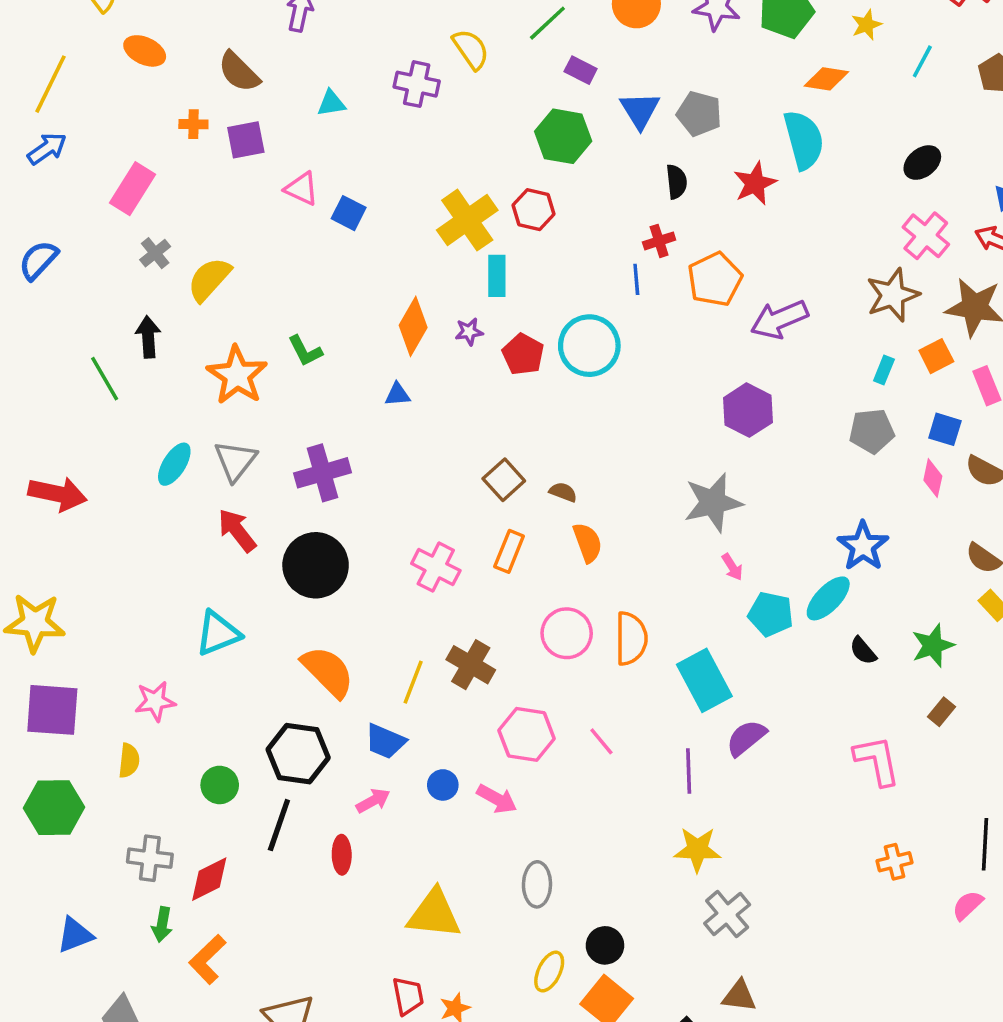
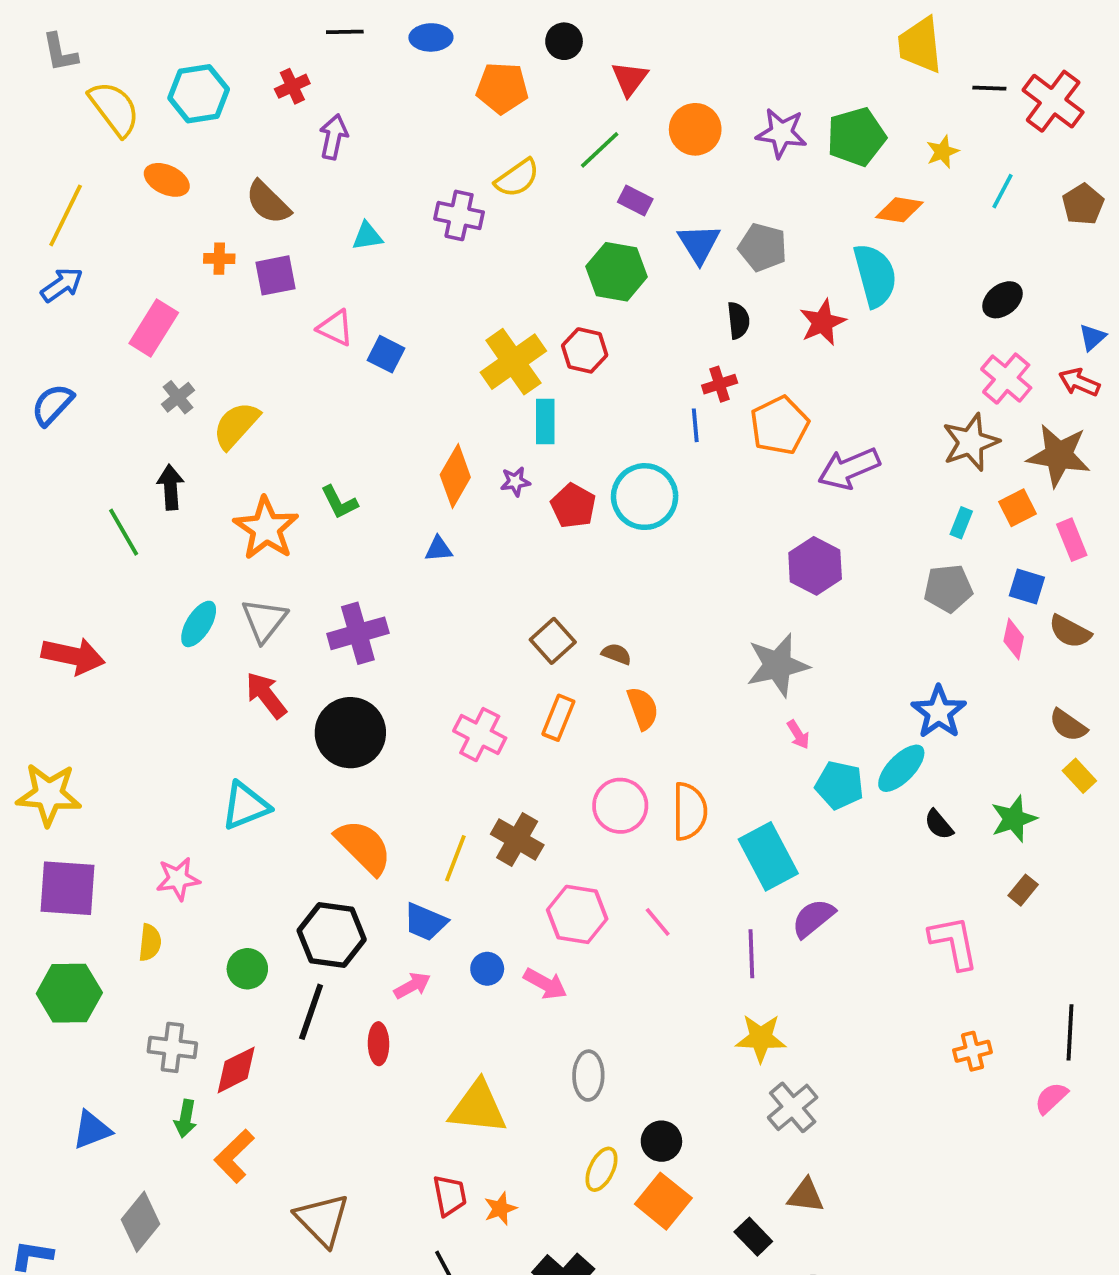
yellow semicircle: (471, 49) -> (517, 178), turned 90

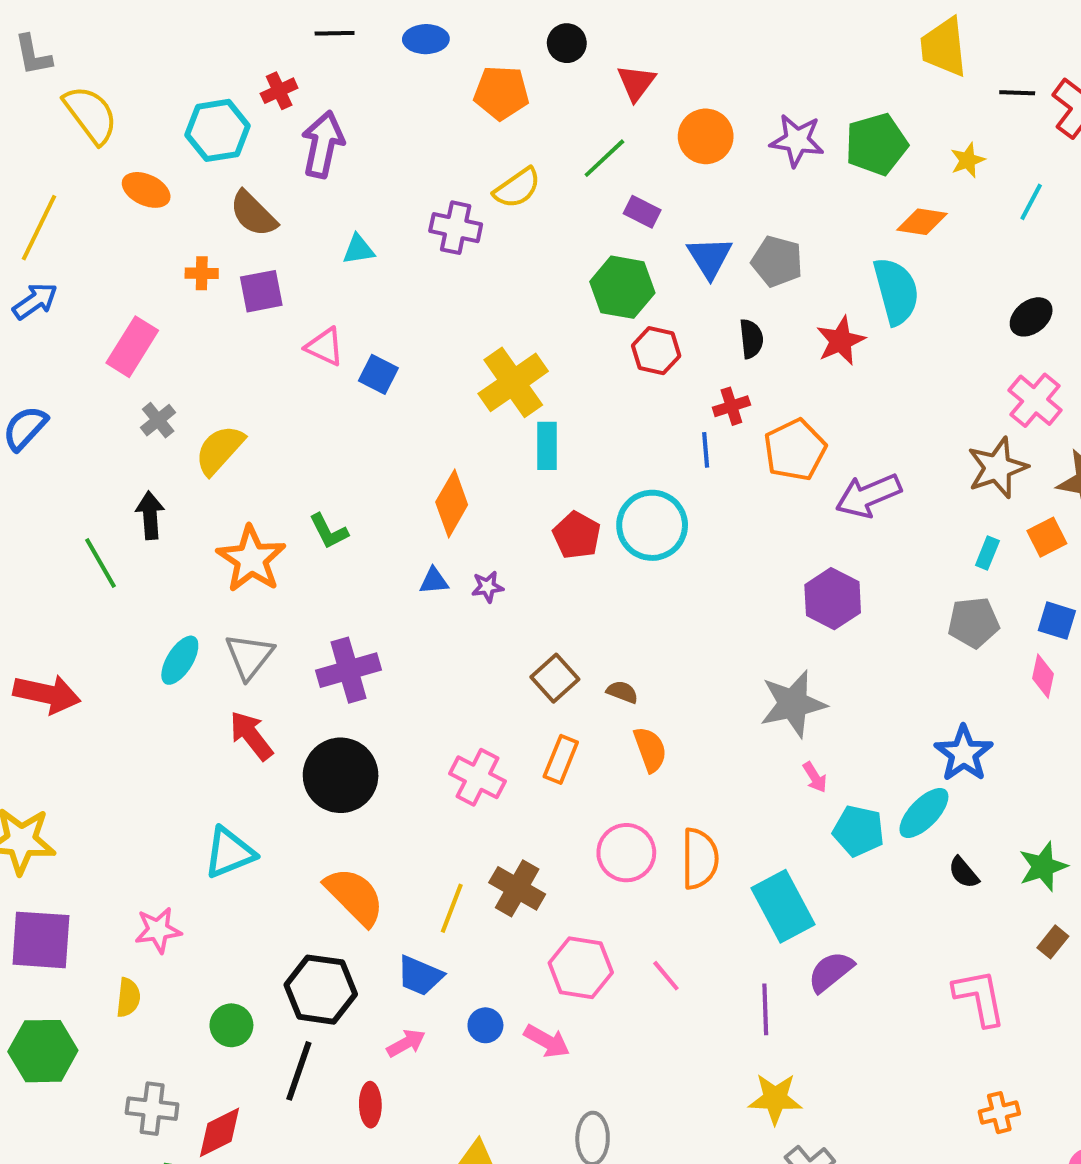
cyan hexagon: (199, 94) -> (218, 130), moved
purple arrow: (334, 137) -> (323, 144), size x1.4
red hexagon: (585, 350) -> (656, 351), moved
purple star: (515, 482) -> (487, 587), moved

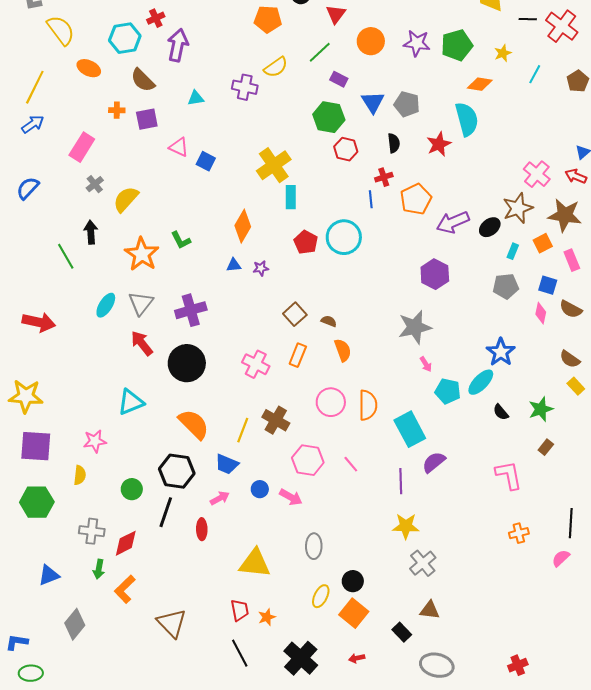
black ellipse: (1031, 317) -> (490, 227), moved

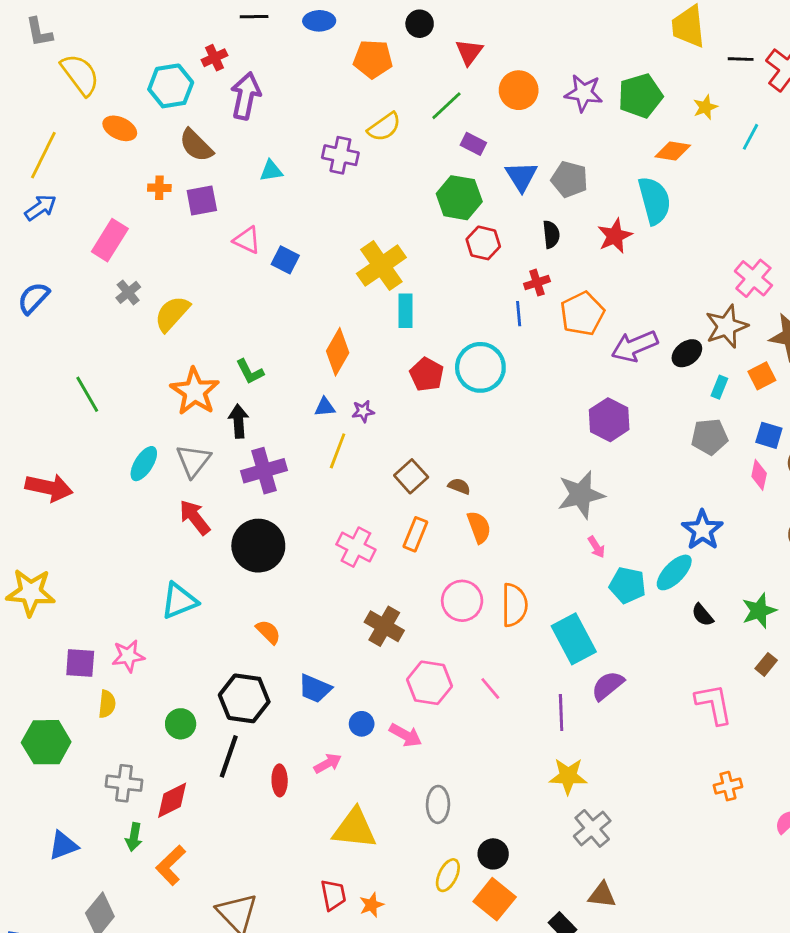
black arrow: (91, 232) -> (239, 421), moved
orange semicircle: (194, 424) -> (268, 632), size x0.6
yellow line: (243, 430) -> (338, 451), moved
purple square: (36, 446) -> (80, 663), moved, size x0.7
pink arrow: (220, 498) -> (328, 763), moved

